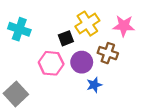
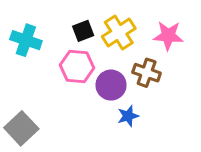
black square: (66, 38) -> (83, 31), moved
pink hexagon: (51, 63) -> (77, 66), moved

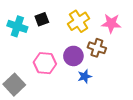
black square: (83, 31) -> (42, 19), moved
pink hexagon: (77, 66) -> (45, 63), moved

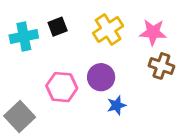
cyan cross: (17, 26) -> (24, 36), turned -30
brown cross: (97, 48) -> (161, 66), moved

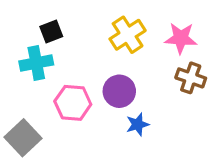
black square: (58, 27) -> (51, 31), moved
cyan cross: (24, 36) -> (36, 63), moved

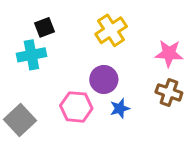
pink star: (181, 38) -> (169, 53), moved
brown cross: (191, 78) -> (169, 92), moved
pink hexagon: (73, 103) -> (76, 107), moved

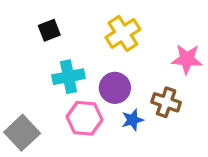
cyan cross: (31, 55) -> (68, 77), moved
brown cross: (169, 92) -> (166, 102), moved

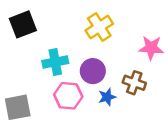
black square: (49, 30) -> (23, 24), moved, size x1.5
gray square: (22, 133) -> (18, 107), turned 32

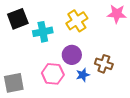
pink star: (151, 48) -> (117, 14), moved
cyan cross: (55, 62) -> (43, 32), moved

